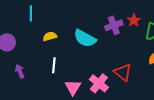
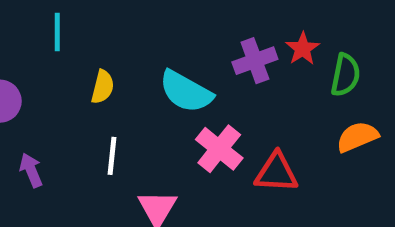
yellow semicircle: (50, 36) -> (103, 87), turned 120
red triangle: (123, 72) -> (276, 173), turned -36
pink cross: (99, 83) -> (219, 149), moved

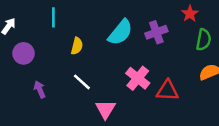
red star: (303, 49) -> (190, 14), moved
cyan semicircle: (186, 92) -> (120, 32), moved, turned -80
white line: (112, 156) -> (82, 82), turned -54

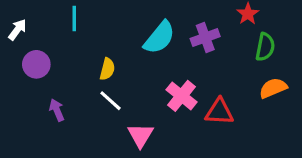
yellow semicircle: (77, 46) -> (107, 69), moved

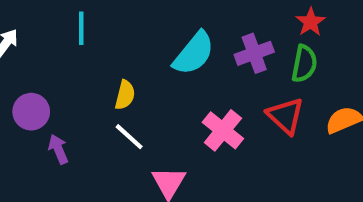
green semicircle: (265, 47) -> (304, 64), moved
purple circle: (36, 64) -> (31, 112), moved
red triangle: (219, 112) -> (285, 116), moved, turned 40

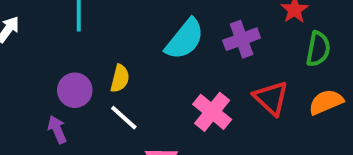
green semicircle: (304, 64) -> (318, 49), moved
purple circle: (31, 112) -> (75, 90), moved

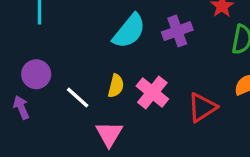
yellow semicircle: (120, 78) -> (116, 86), moved
red triangle: (271, 98) -> (202, 107), moved, turned 44

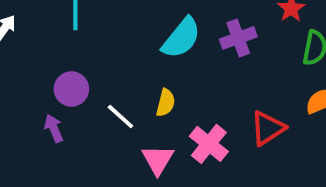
pink cross: (152, 92) -> (209, 144), moved

